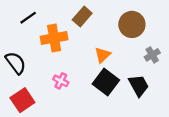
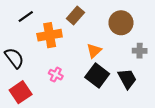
gray cross: (152, 55) -> (140, 51), turned 32

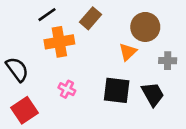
black line: (26, 17) -> (47, 15), moved
orange triangle: (94, 51) -> (128, 52), moved
black square: (97, 76) -> (117, 90), turned -30

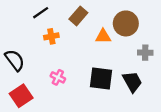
orange cross: (59, 42) -> (51, 36), size x0.6
orange triangle: (128, 52) -> (103, 36), moved, turned 42

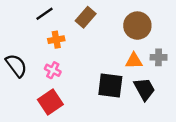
orange triangle: (103, 36) -> (134, 61), moved
pink cross: (58, 77) -> (53, 70), moved
red square: (21, 96) -> (50, 102), moved

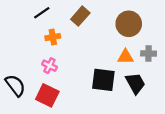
black semicircle: (16, 66) -> (15, 85), moved
red square: (50, 102) -> (47, 95), turned -30

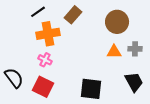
orange cross: (53, 37) -> (48, 34), size x1.6
black square: (103, 80) -> (91, 89), moved
black trapezoid: (135, 83) -> (134, 82), moved

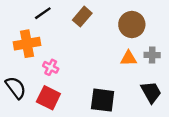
orange cross: (48, 34) -> (27, 44), moved

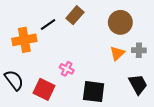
black line: (43, 13) -> (48, 24), moved
orange triangle: (128, 58) -> (117, 53), turned -42
pink cross: (51, 67) -> (67, 69), moved

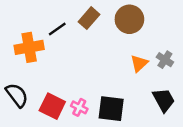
brown circle: (120, 22) -> (129, 19), moved
gray cross: (139, 50) -> (165, 60), turned 32
pink cross: (67, 69) -> (79, 107), moved

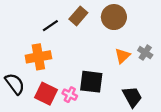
orange cross: (29, 47) -> (38, 57), moved
black trapezoid: (164, 100) -> (132, 97), moved
black square: (111, 109) -> (91, 82), moved

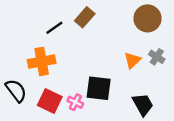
brown circle: (114, 17) -> (148, 18), moved

